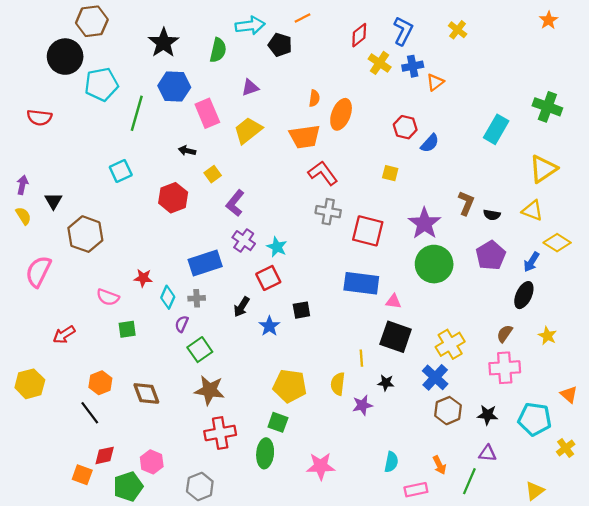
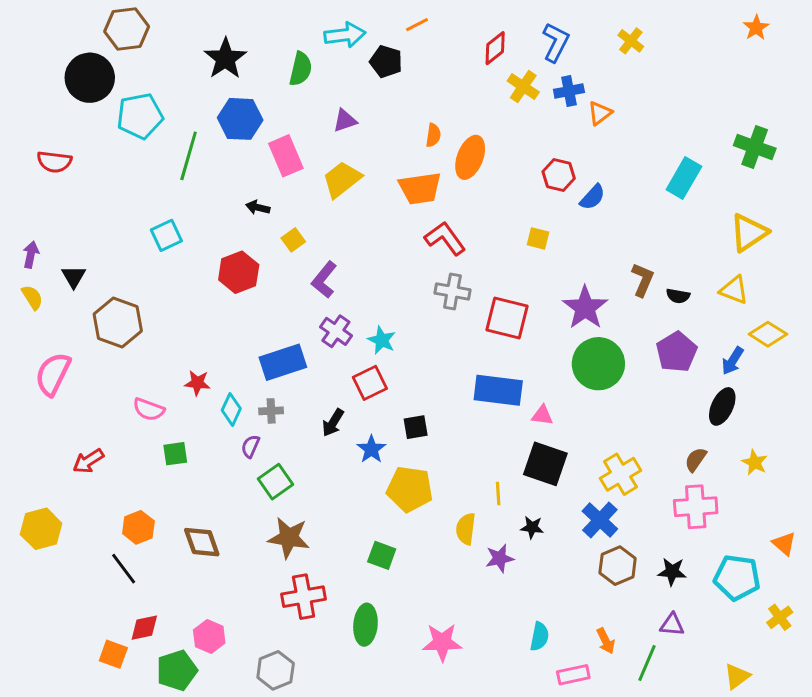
yellow pentagon: (290, 386) -> (410, 489), moved
green square: (278, 422) -> (382, 555), moved

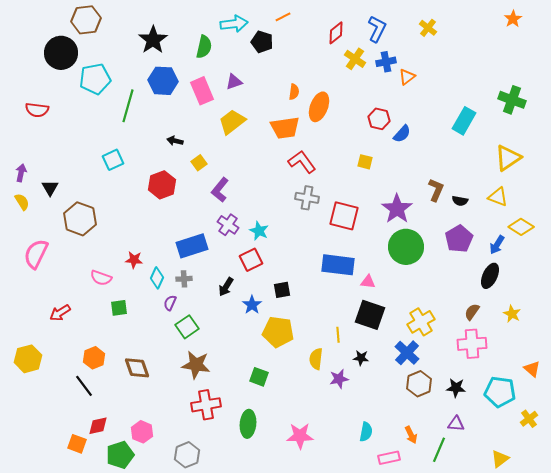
pink rectangle: (286, 156) -> (202, 91), moved

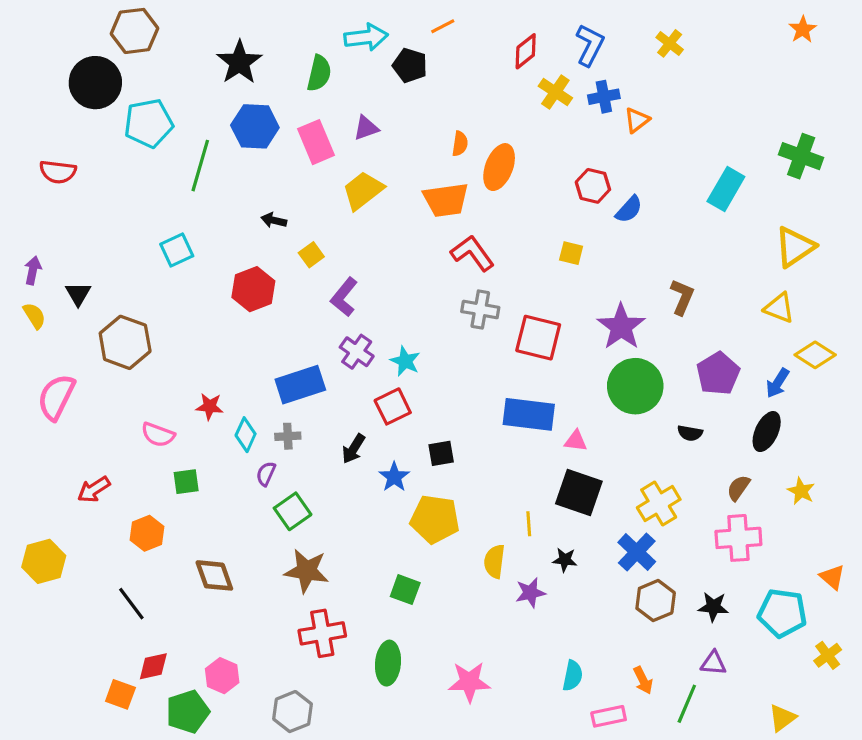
black semicircle: (460, 201) -> (690, 433), moved
orange hexagon: (94, 358) -> (147, 533), moved

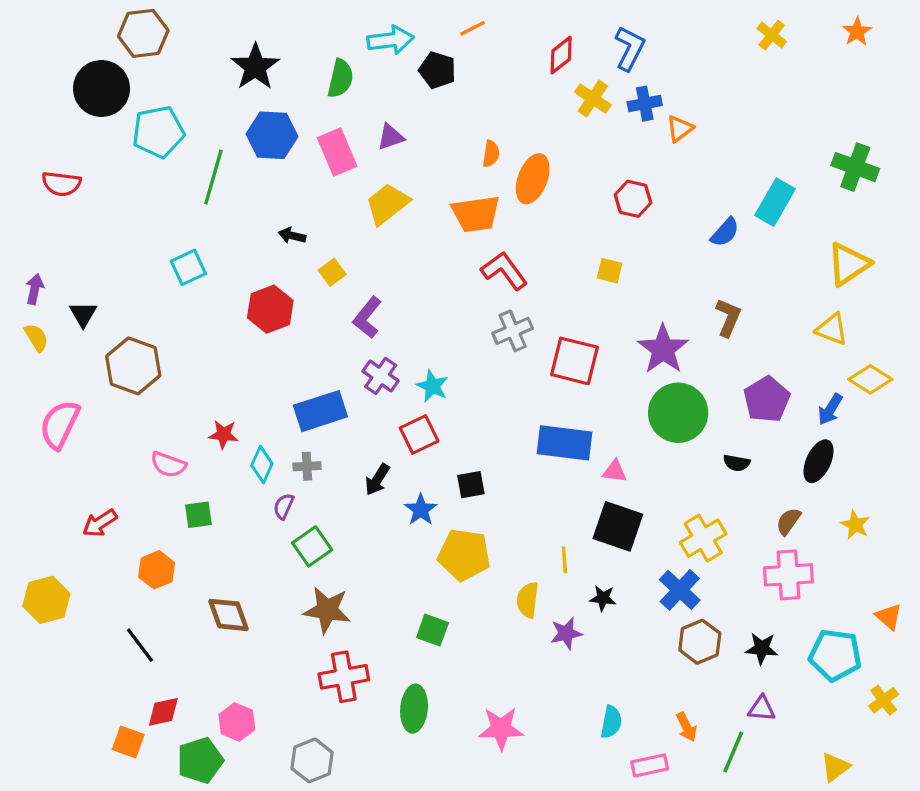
yellow cross: (670, 43) -> (772, 35), moved
blue semicircle: (629, 209) -> (725, 232), moved
gray cross: (480, 309) -> (513, 331), turned -33

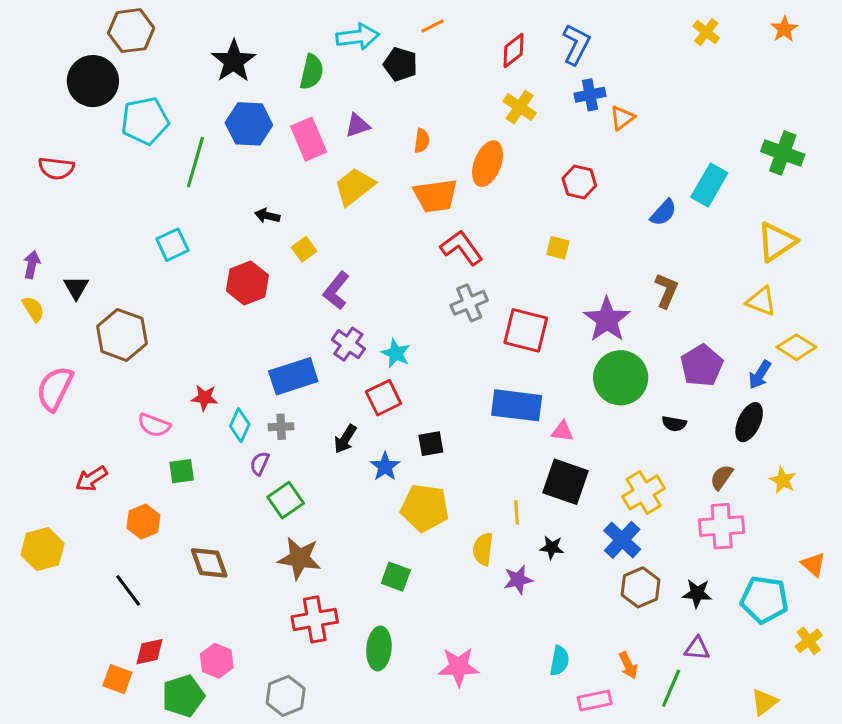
yellow cross: (593, 99) -> (520, 107), moved
orange semicircle: (491, 154) -> (422, 141), moved

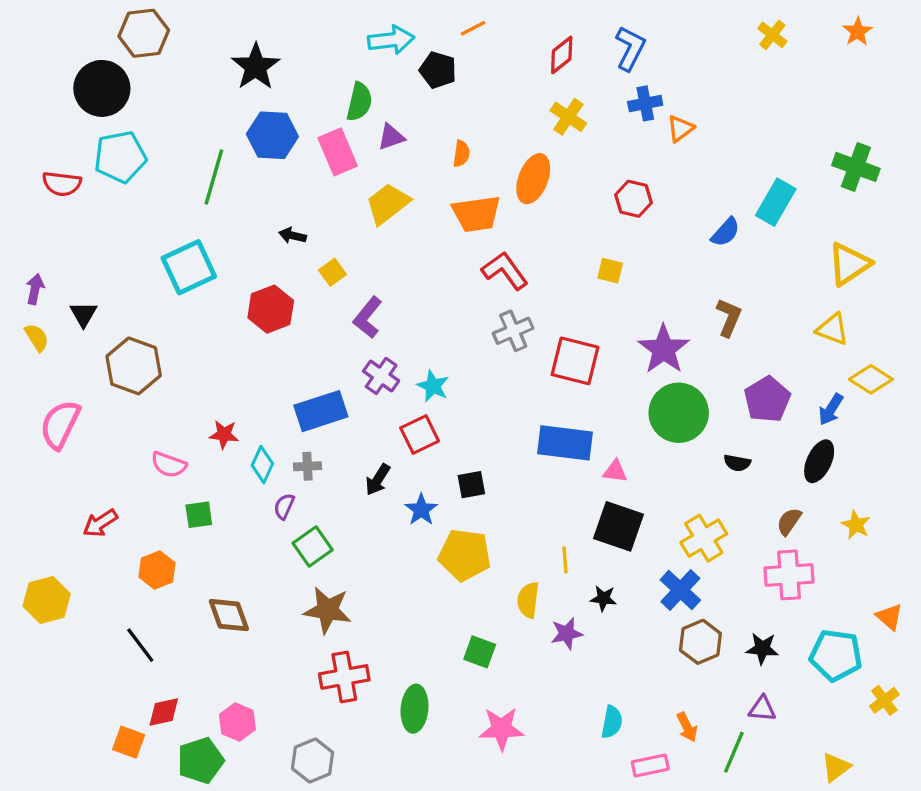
green semicircle: (312, 72) -> (359, 102), moved
cyan pentagon: (145, 121) -> (120, 157), moved
cyan square: (172, 245) -> (189, 267), size x1.5
green square: (396, 577) -> (480, 652), moved

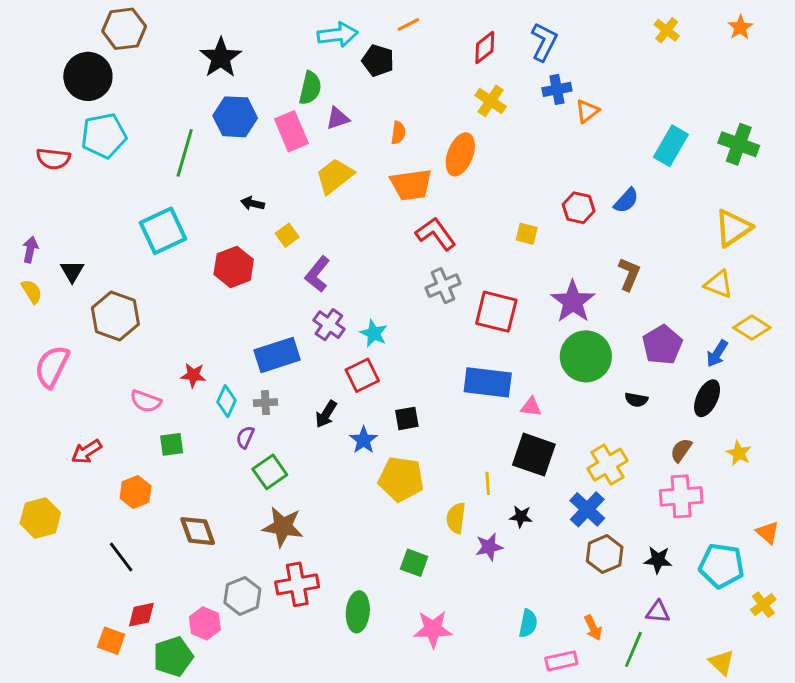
red hexagon: (634, 199) -> (579, 208), moved
cyan rectangle: (776, 202) -> (671, 146), moved
gray hexagon: (313, 761) -> (242, 596), moved
yellow triangle: (836, 767) -> (721, 662), turned -40

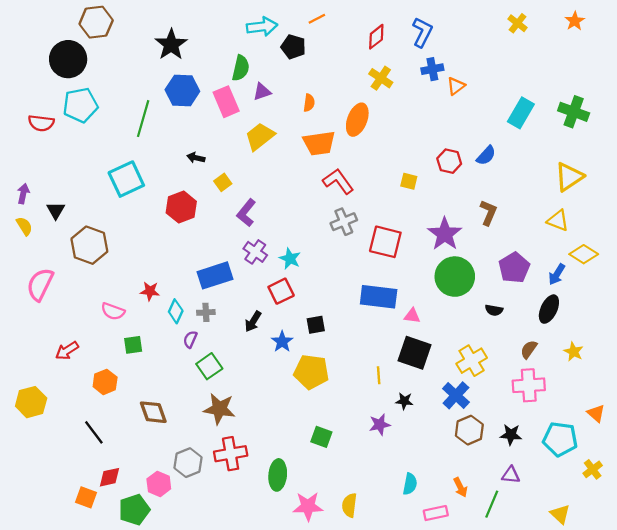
yellow semicircle: (456, 518) -> (349, 505), moved
pink star: (433, 629) -> (308, 506), moved

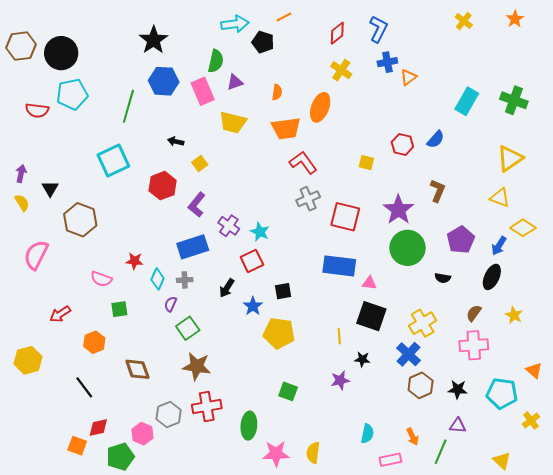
brown hexagon: (96, 22) -> (21, 46), moved
yellow trapezoid: (260, 136) -> (233, 122), turned -128
purple L-shape: (246, 213) -> (197, 205), moved

